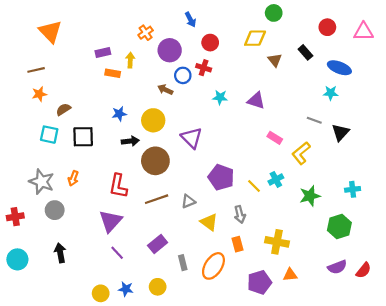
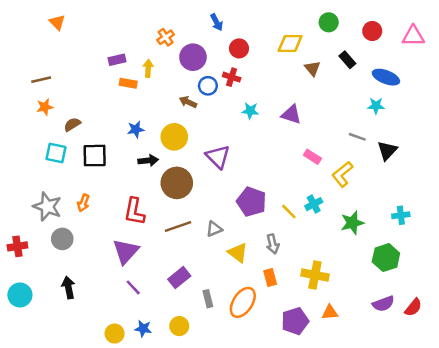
green circle: (274, 13) -> (329, 22), moved
orange triangle: (50, 32) -> (57, 22), moved, size x0.6

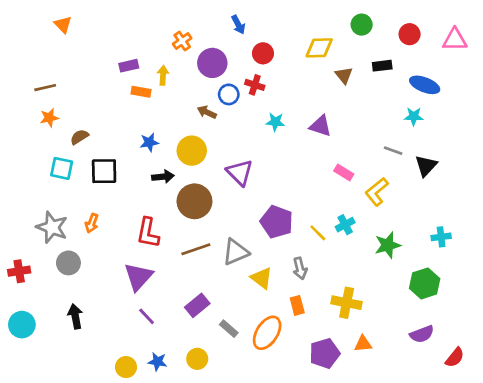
black rectangle: (347, 60) -> (382, 66), turned -56
gray triangle: (214, 229) -> (236, 252), size x1.5
gray rectangle: (208, 299) -> (229, 329), turned -35
red semicircle: (413, 307) -> (455, 357), moved

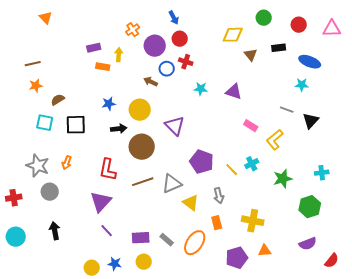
red circle: (263, 53) -> (180, 39), moved
purple rectangle: (197, 305) -> (141, 238), moved, turned 36

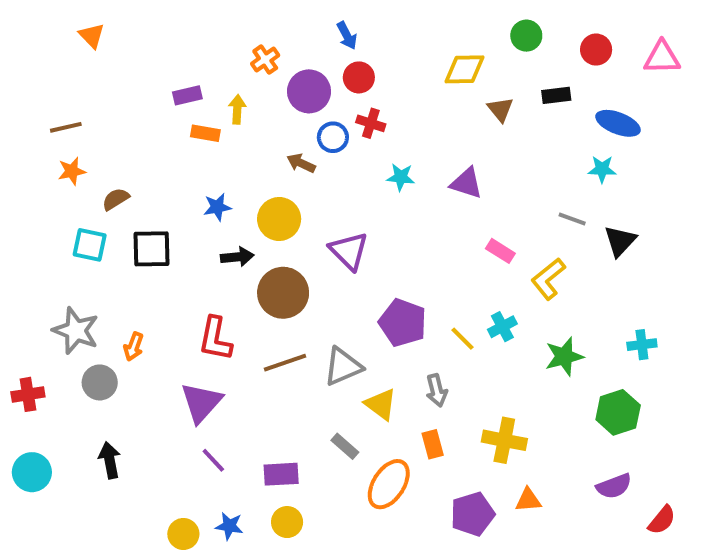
orange arrow: (67, 163) -> (134, 347), moved
gray rectangle: (167, 240) -> (345, 446), moved

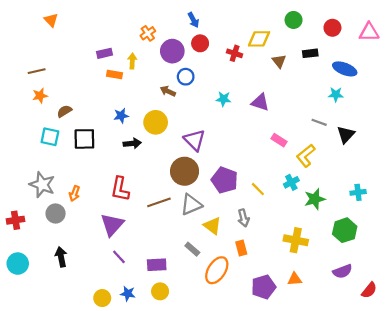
red cross: (371, 123) -> (235, 53), moved
brown circle: (283, 293) -> (185, 171), moved
cyan cross: (502, 327) -> (291, 182), moved
yellow cross: (504, 440) -> (296, 240), moved

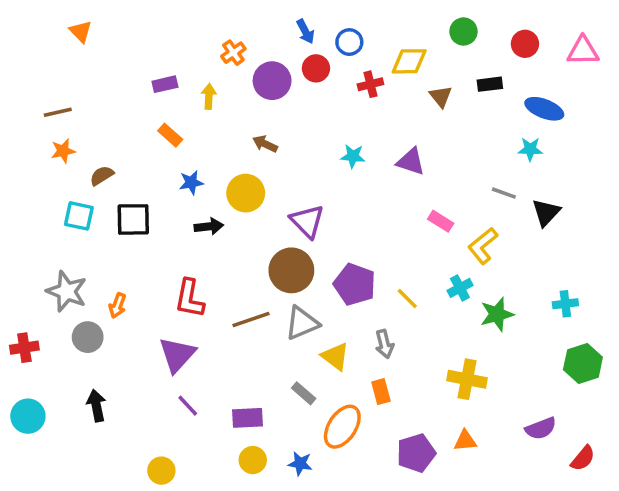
red cross: (235, 53) -> (370, 84), turned -32
orange rectangle: (114, 74) -> (170, 135), moved, turned 32
blue circle: (186, 77) -> (349, 42), moved
green hexagon: (345, 230) -> (583, 363), moved
blue star: (128, 294) -> (300, 464), moved

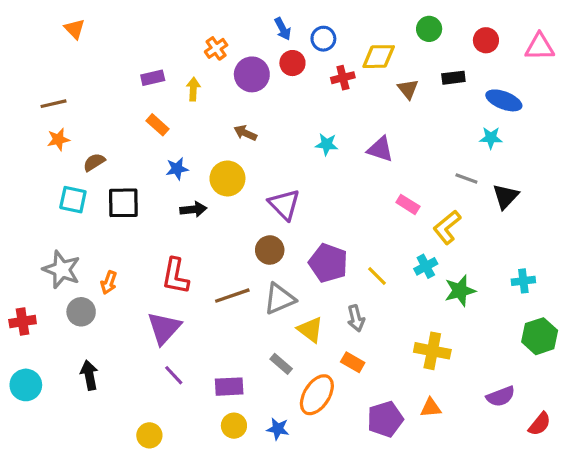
brown circle: (291, 270) -> (270, 250), size x0.7
orange rectangle: (381, 392) -> (353, 362), turned -45

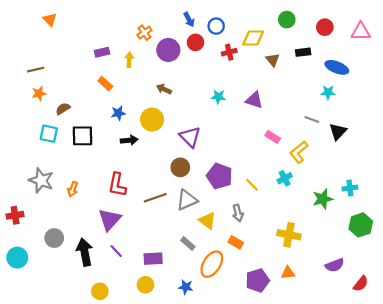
green star: (460, 291) -> (323, 199), moved
gray circle: (81, 312) -> (54, 238), moved
black arrow: (89, 375) -> (85, 252), moved, size x1.4
yellow circle: (234, 426) -> (146, 285), moved

